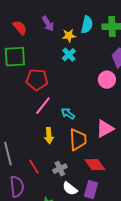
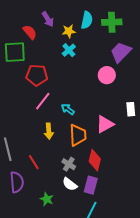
red semicircle: (20, 28) -> (30, 32), moved
red diamond: (95, 165) -> (95, 160), turned 50
gray cross: (60, 169) -> (69, 164), moved, turned -32

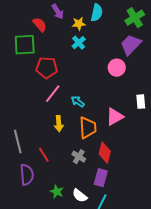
green cross: (112, 22) -> (135, 18), moved, turned -30
white semicircle: (70, 184) -> (80, 196), moved

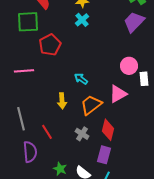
red pentagon: (47, 68) -> (50, 45), turned -30
pink circle: (117, 68) -> (129, 66), moved
pink line: (53, 94) -> (24, 71), moved, turned 48
orange trapezoid: (88, 128) -> (91, 105), turned -125

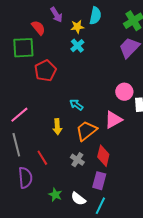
pink line: (24, 71) -> (19, 115), moved, turned -36

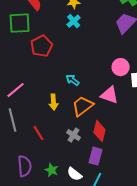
pink triangle: (113, 120) -> (110, 95), turned 48
purple semicircle: (25, 178) -> (25, 166), moved

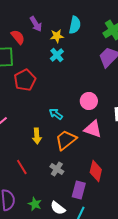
pink circle: (121, 67) -> (89, 101), moved
red diamond: (100, 131) -> (96, 171), moved

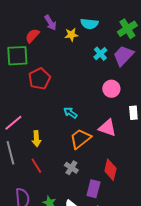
cyan semicircle: (75, 25) -> (89, 24), turned 84
red semicircle: (18, 37) -> (32, 36), turned -98
cyan cross: (57, 55) -> (100, 54), moved
pink circle: (89, 101) -> (111, 89), moved
yellow arrow: (37, 136) -> (36, 139), moved

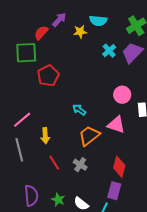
purple arrow: (50, 23) -> (59, 20), turned -105
pink circle: (111, 89) -> (122, 95), moved
red line: (36, 166) -> (54, 163), moved
purple rectangle: (93, 189) -> (114, 191), moved

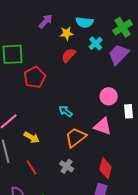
red semicircle: (41, 33) -> (69, 55), moved
cyan cross: (109, 51) -> (96, 43), moved
yellow arrow: (45, 136) -> (32, 137), turned -56
red line: (54, 163) -> (32, 167), moved

